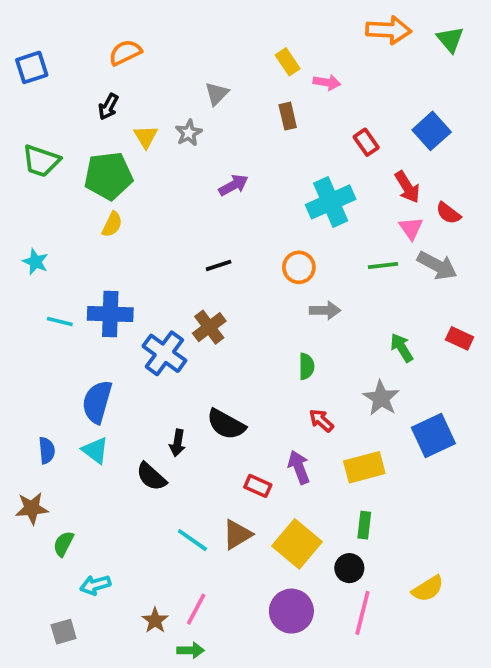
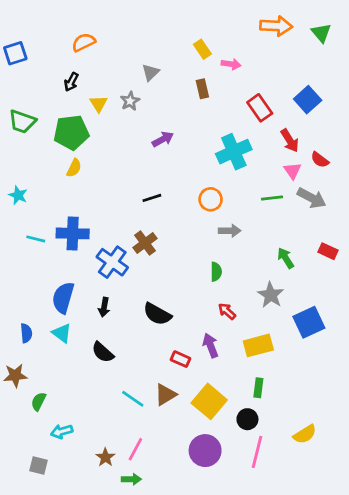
red rectangle: (366, 142) -> (260, 108), size x1.4
black arrow: (177, 443) -> (104, 307), moved
gray square: (64, 632) -> (39, 466), turned 30

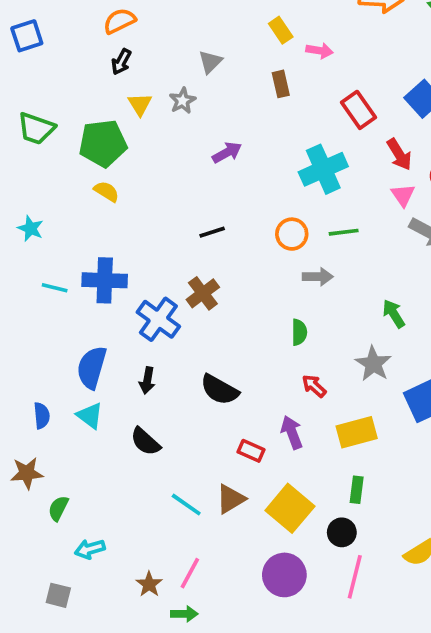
black arrow: (71, 82) -> (121, 62), moved
yellow semicircle: (74, 168) -> (106, 191), turned -84
green line: (272, 198) -> (344, 232), moved

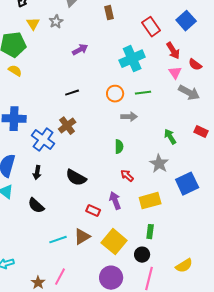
cyan line: (186, 505) -> (58, 240), turned -54

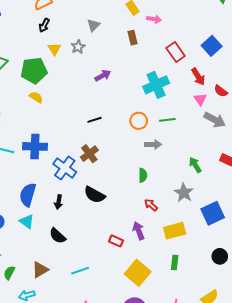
black semicircle: (76, 178) -> (94, 195), moved
brown triangle: (82, 237) -> (40, 270), moved
black circle: (142, 255) -> (220, 256), moved

